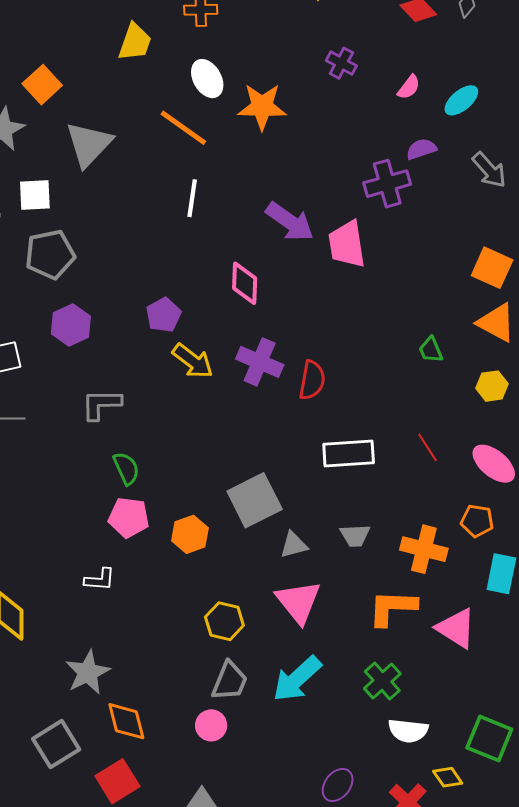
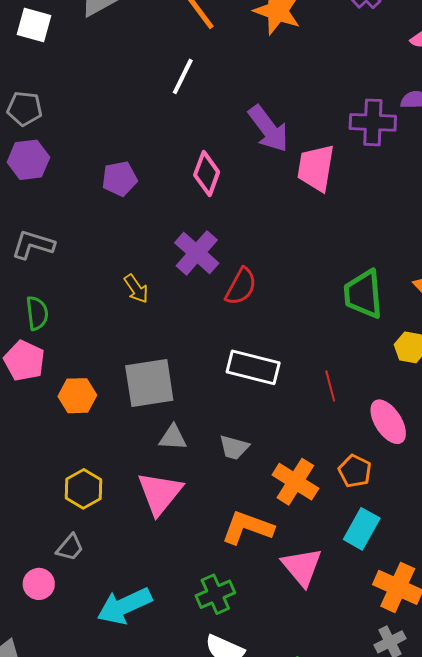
gray pentagon: (50, 254) -> (25, 109), moved, size x0.7
green trapezoid: (431, 350) -> (363, 294), size x1.8
yellow arrow: (193, 361) -> (136, 289), moved, size x0.7
cyan arrow: (297, 679) -> (124, 606), moved
gray trapezoid: (230, 681) -> (70, 547), size x0.7

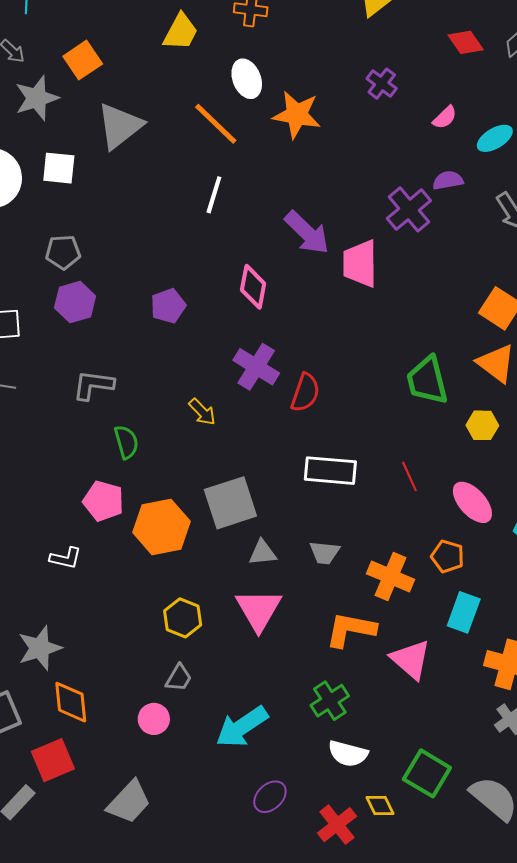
purple cross: (373, 122) -> (409, 209), turned -33
green semicircle: (37, 313) -> (126, 442), moved
orange hexagon: (77, 396) -> (161, 527), size x1.5

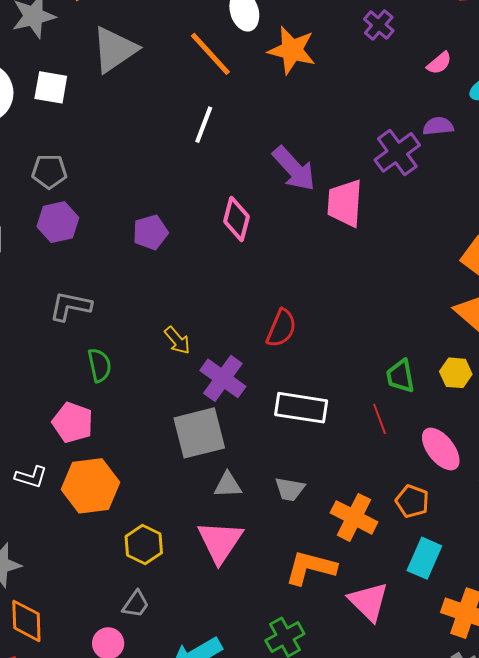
purple cross: (256, 367) -> (223, 378), moved
green trapezoid: (427, 380) -> (400, 376), moved, size x0.7
orange hexagon: (161, 527) -> (91, 486), moved

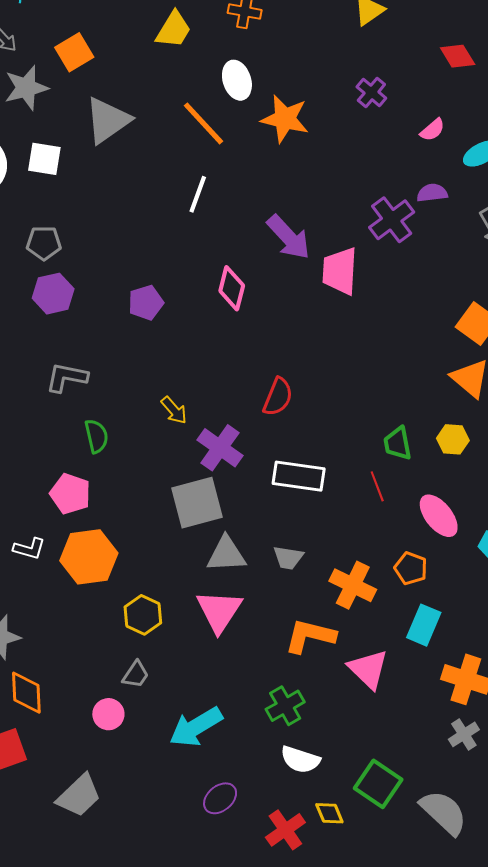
gray triangle: (228, 485) -> (226, 554), size x1.4

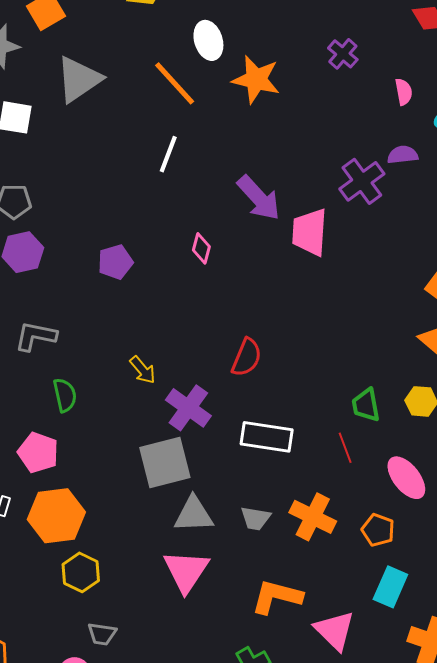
pink semicircle: (433, 130) -> (404, 92), turned -60
pink diamond: (232, 288) -> (201, 248), size x0.7
orange cross: (353, 585) -> (313, 517), moved
yellow hexagon: (143, 615) -> (81, 572), moved
gray trapezoid: (136, 675) -> (102, 634), turned 64

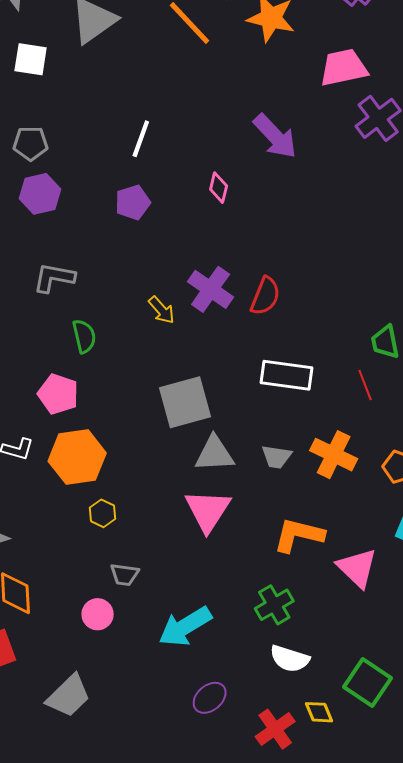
white line: (168, 154) -> (141, 139), moved
pink trapezoid: (310, 232) -> (344, 68), moved, turned 75
purple cross: (188, 408) -> (211, 289), moved
yellow hexagon: (81, 572) -> (102, 513), size x0.7

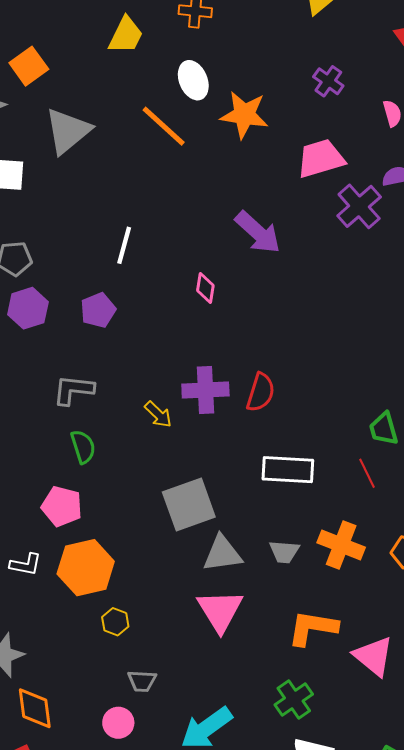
purple pentagon: (133, 202) -> (98, 310), moved
gray L-shape: (54, 278) -> (73, 390), moved
purple cross: (211, 289) -> (205, 390), turned -33

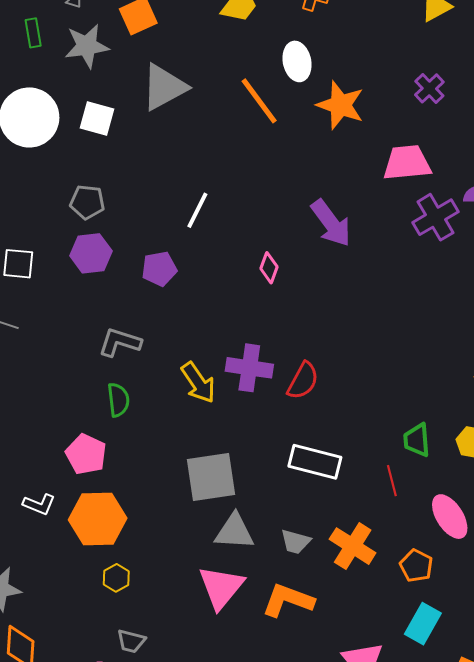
yellow arrow: (158, 414) -> (198, 383), size x1.4
orange L-shape: (313, 628) -> (288, 600), moved

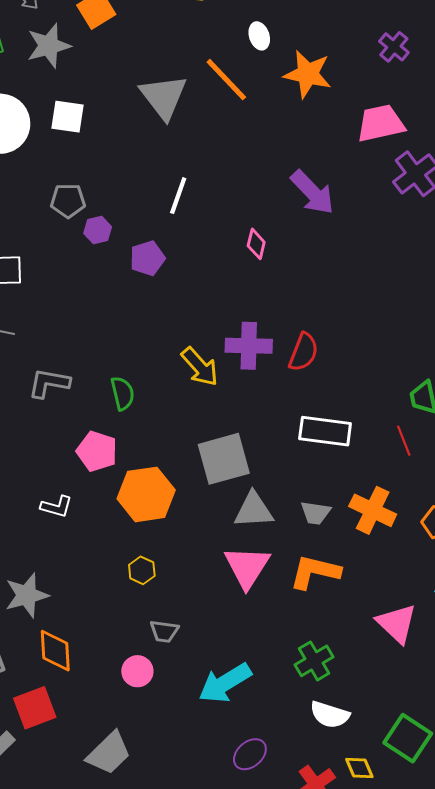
white ellipse: (297, 61) -> (259, 36), size x0.7
gray triangle: (164, 87) -> (164, 97), moved, turned -32
purple hexagon: (91, 253) -> (98, 230), moved, size x0.7
gray L-shape: (120, 342) -> (49, 383), moved
orange hexagon: (98, 519) -> (146, 494), moved

